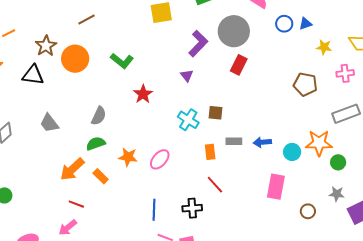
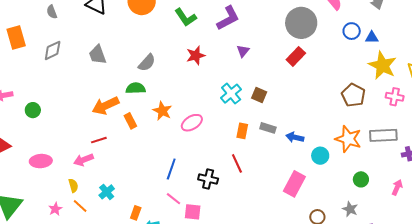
purple L-shape: (198, 44) -> (228, 18), moved
yellow star: (324, 47) -> (382, 65), size x1.8
orange star: (319, 143) -> (348, 139), moved
red line: (76, 204) -> (99, 140), turned -56

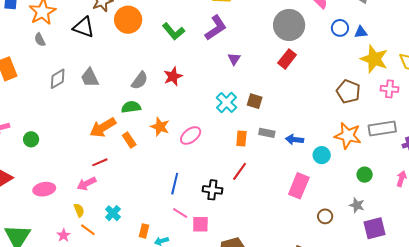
gray diamond: (53, 50) -> (58, 79), moved
red star: (196, 55) -> (173, 76), moved
red line: (237, 163) -> (240, 171), turned 66

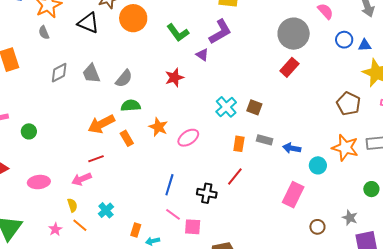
purple triangle: (234, 59) -> (202, 55), moved, turned -32
gray semicircle: (140, 80) -> (124, 78), moved
green circle: (365, 175) -> (371, 189), moved

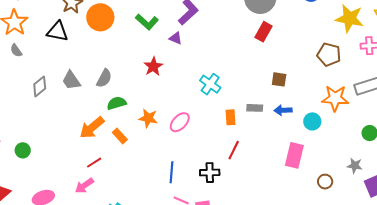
brown square: (254, 107) -> (279, 79), moved

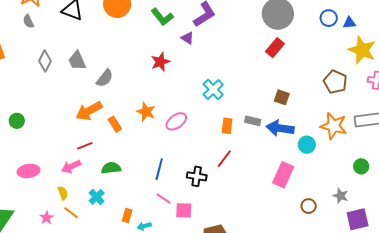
gray semicircle: (104, 78) -> (105, 78), moved
gray diamond: (40, 86) -> (45, 61), turned -35
green semicircle: (117, 103) -> (111, 168), moved
blue arrow: (283, 110) -> (280, 128), size x1.5

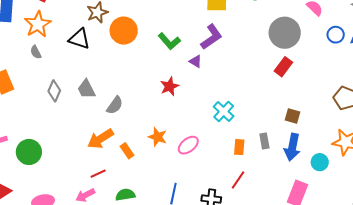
green circle: (17, 121) -> (29, 152), size x1.6
gray rectangle: (253, 121) -> (264, 141), turned 70
blue arrow: (280, 128) -> (292, 147), turned -84

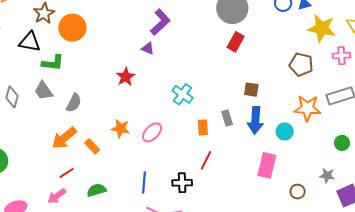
green L-shape: (169, 41) -> (53, 63), moved, turned -35

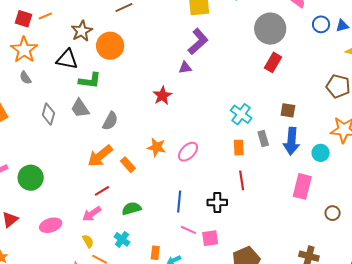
purple triangle: (148, 48) -> (185, 68), turned -32
cyan cross: (182, 94) -> (241, 114), moved
red line: (206, 160) -> (242, 180), turned -36

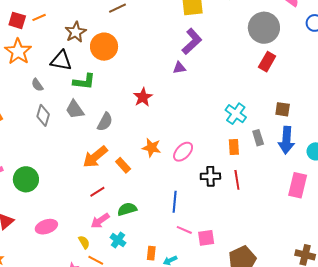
gray semicircle: (25, 78) -> (37, 85), moved
red star: (162, 96) -> (143, 97), moved
black cross: (217, 202) -> (210, 176), moved
pink arrow: (92, 214) -> (100, 221), moved

